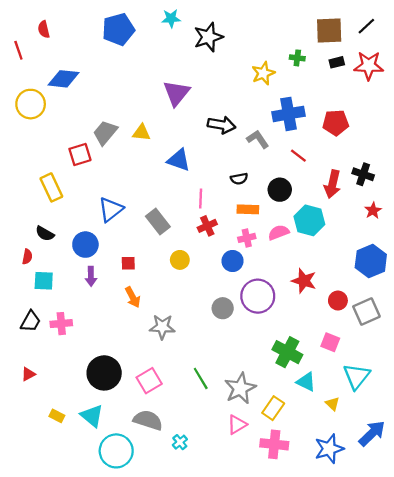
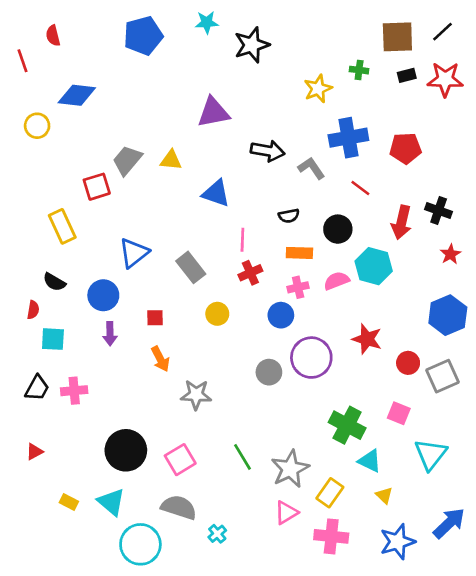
purple triangle: (177, 93) -> (213, 112), turned 40
yellow circle: (31, 104) -> (37, 126), size x0.7
yellow triangle: (332, 404) -> (384, 495), moved

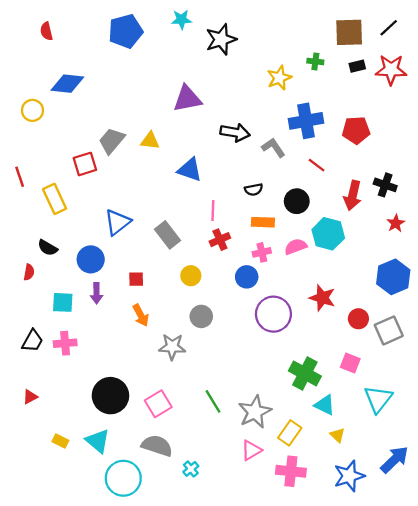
red line: (23, 61) -> (20, 177), moved
cyan square: (53, 339) -> (63, 302), moved
gray circle: (269, 372) -> (201, 316), moved

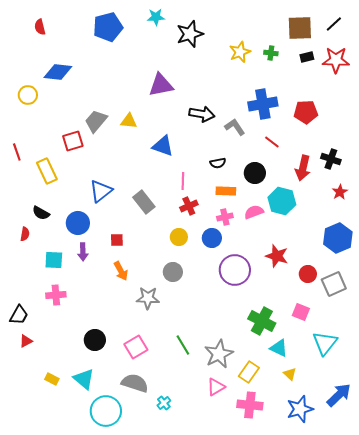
yellow star: (279, 78) -> (240, 52), moved
yellow circle: (191, 276) -> (179, 237), moved
black trapezoid: (32, 341) -> (19, 315), moved
black circle: (110, 396) -> (95, 340), size x0.7

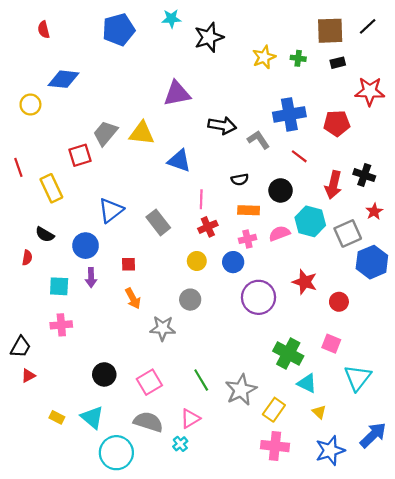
red star: (336, 60) -> (370, 91), moved
yellow triangle: (129, 121) -> (142, 133), size x1.4
gray square: (334, 284) -> (348, 233), moved
pink triangle: (216, 387) -> (190, 419), moved

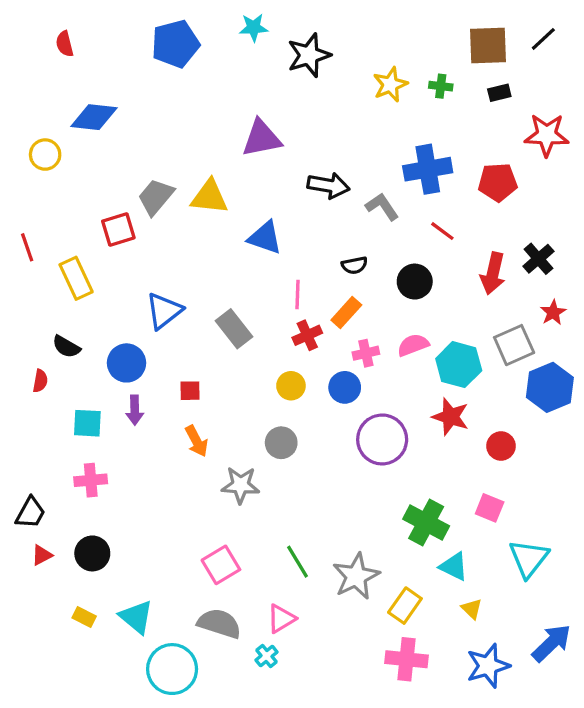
black cross: (364, 175) -> (538, 259), turned 30
orange rectangle: (249, 210) -> (346, 312), moved, turned -50
cyan hexagon: (310, 221) -> (459, 365), moved
black circle: (104, 374) -> (92, 553), moved

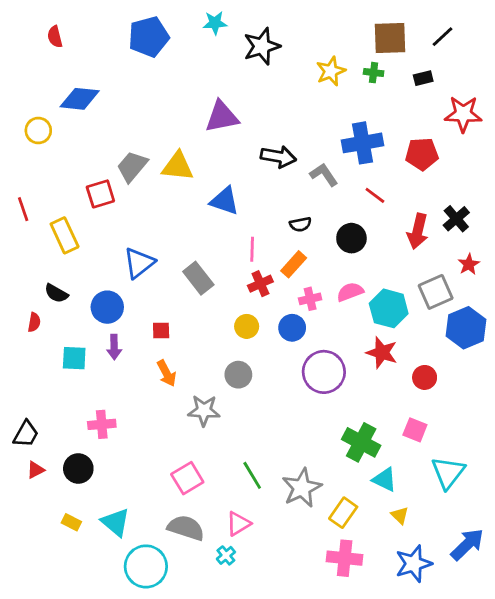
black line: (543, 39) -> (443, 37), moved
brown square: (488, 45) -> (390, 38), moved
pink cross: (91, 480) -> (102, 424), moved

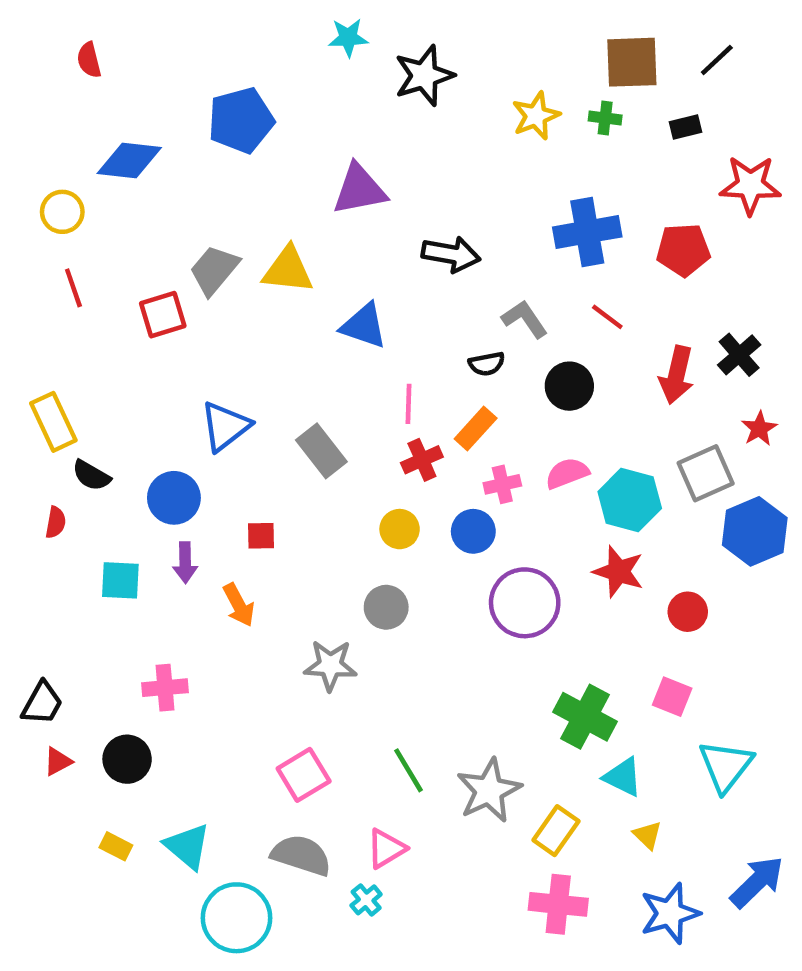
blue pentagon: (149, 37) -> (241, 120), moved
gray L-shape: (324, 175) -> (525, 319), moved
red line: (23, 209) -> (73, 288), moved
yellow rectangle: (65, 235) -> (53, 422), moved
orange arrow: (167, 373) -> (239, 605), moved

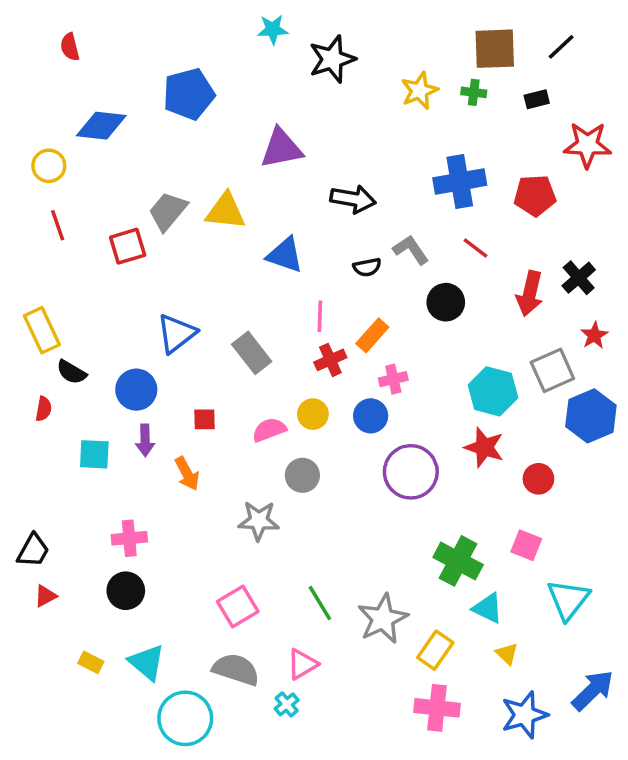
black semicircle: (487, 364) -> (367, 267), moved
pink semicircle: (567, 473) -> (269, 430), moved
black circle: (127, 759) -> (126, 591), moved

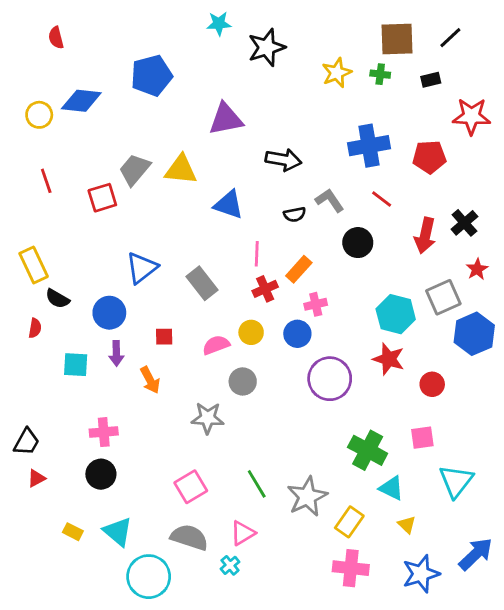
yellow circle: (49, 166) -> (39, 115), moved
pink square: (526, 545) -> (422, 438), turned -30

